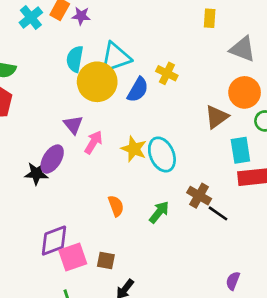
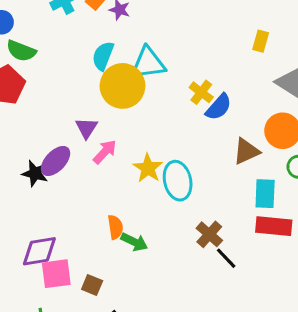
blue semicircle: (138, 90) -> (219, 107), moved
green arrow: (159, 212) -> (134, 242), moved, turned 65

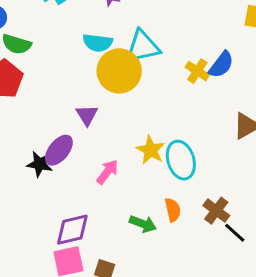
cyan semicircle: (103, 56) -> (98, 43), turned -100
blue semicircle: (219, 107) -> (221, 65), moved
pink arrow: (105, 152) -> (107, 172), moved
orange semicircle: (115, 227) -> (173, 210), moved
purple diamond: (39, 251) -> (72, 230), moved

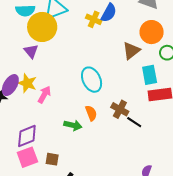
purple triangle: (87, 115) -> (31, 51), moved
yellow star: (151, 150) -> (27, 83), moved

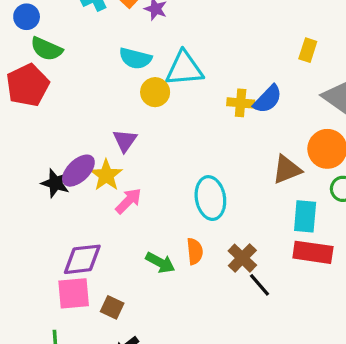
yellow cross: (94, 19) -> (241, 103), turned -35
yellow circle: (42, 27) -> (155, 92), size x0.6
purple triangle: (31, 51) -> (125, 141), moved

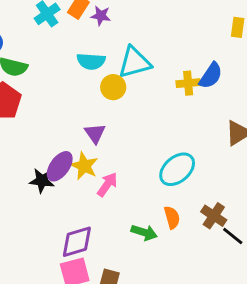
cyan ellipse: (210, 198) -> (177, 169), turned 69

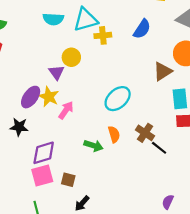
yellow cross: (188, 83) -> (103, 35), moved
yellow circle: (113, 87) -> (71, 57), moved
black star: (42, 181) -> (19, 127), moved

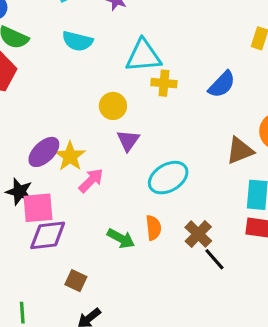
cyan semicircle: (53, 19) -> (77, 41), moved
purple triangle: (56, 72) -> (128, 140), moved
pink square: (42, 175) -> (38, 208), moved

